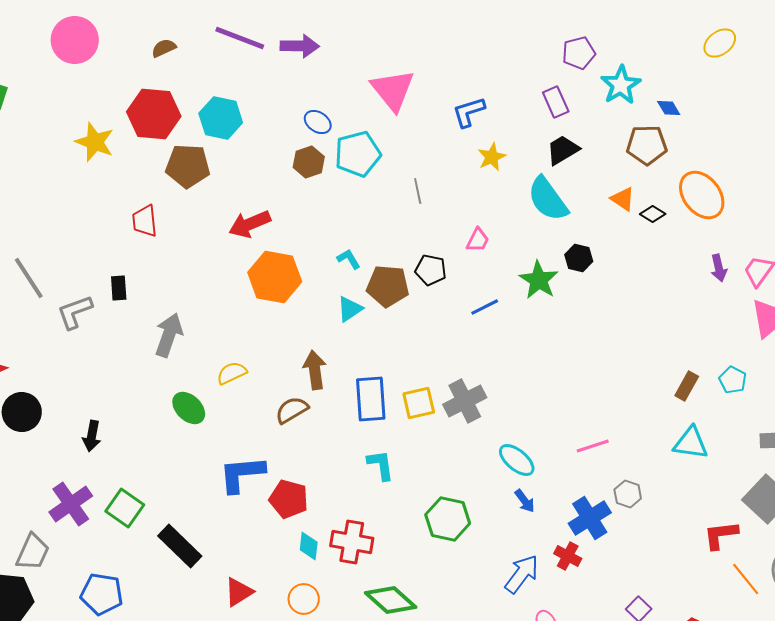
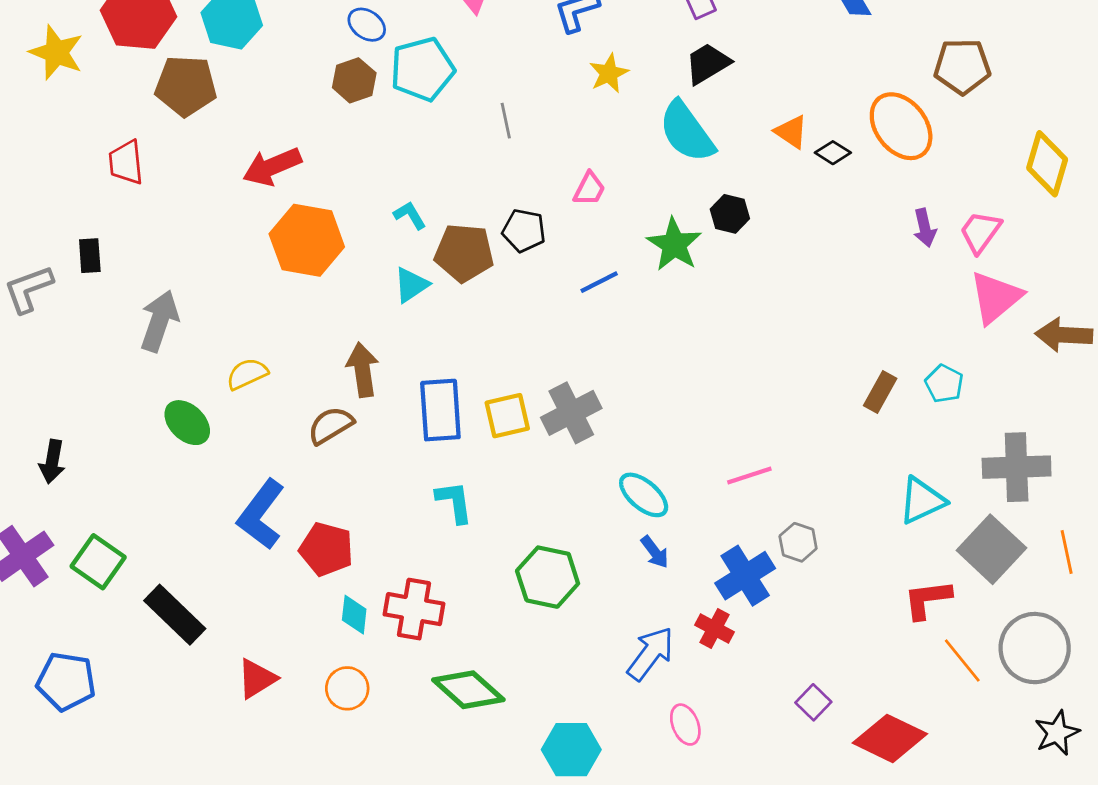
brown pentagon: (647, 145) -> (962, 66), moved
cyan triangle: (691, 443) -> (922, 501), moved, turned -33
blue L-shape: (242, 474) -> (261, 514), turned -48

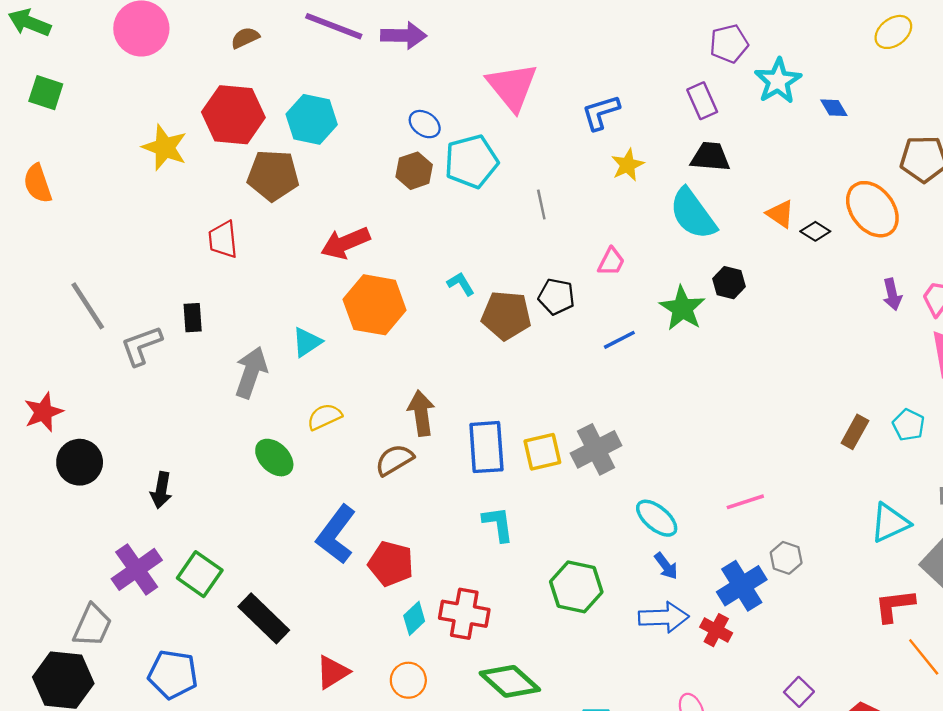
black trapezoid: (708, 64) -> (710, 157), turned 36
cyan triangle: (411, 285) -> (307, 342), moved
cyan diamond: (354, 615) -> (414, 618), turned 40
blue arrow: (651, 654) -> (664, 617), moved, turned 51

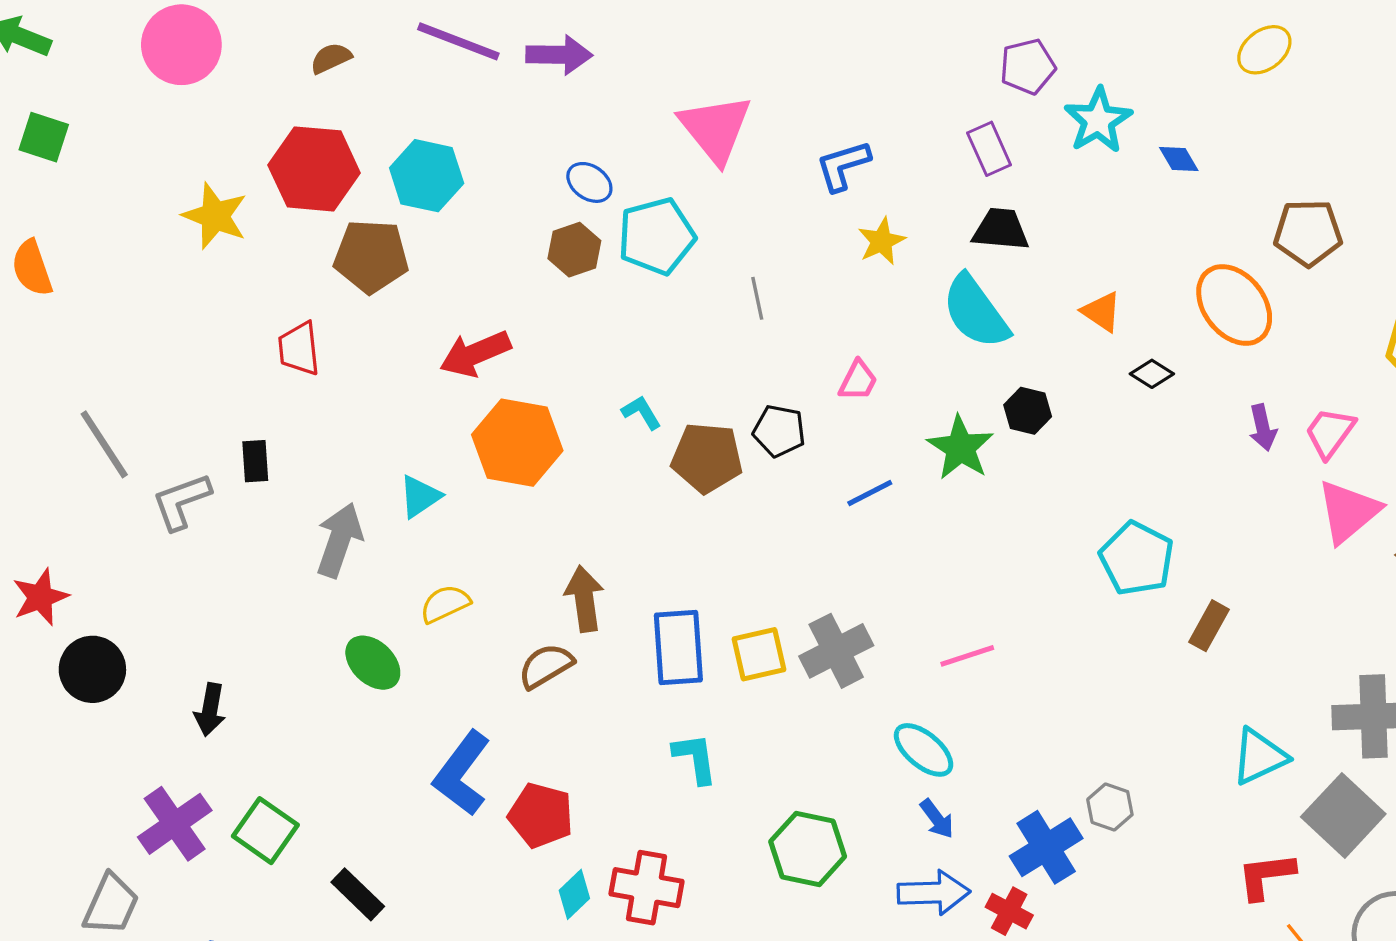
black diamond: (815, 231) -> (1152, 374), moved
cyan pentagon: (909, 425) -> (1137, 559), moved, size x1.6
pink line: (745, 502) -> (967, 656), moved
black rectangle: (264, 618) -> (358, 894), size x0.7

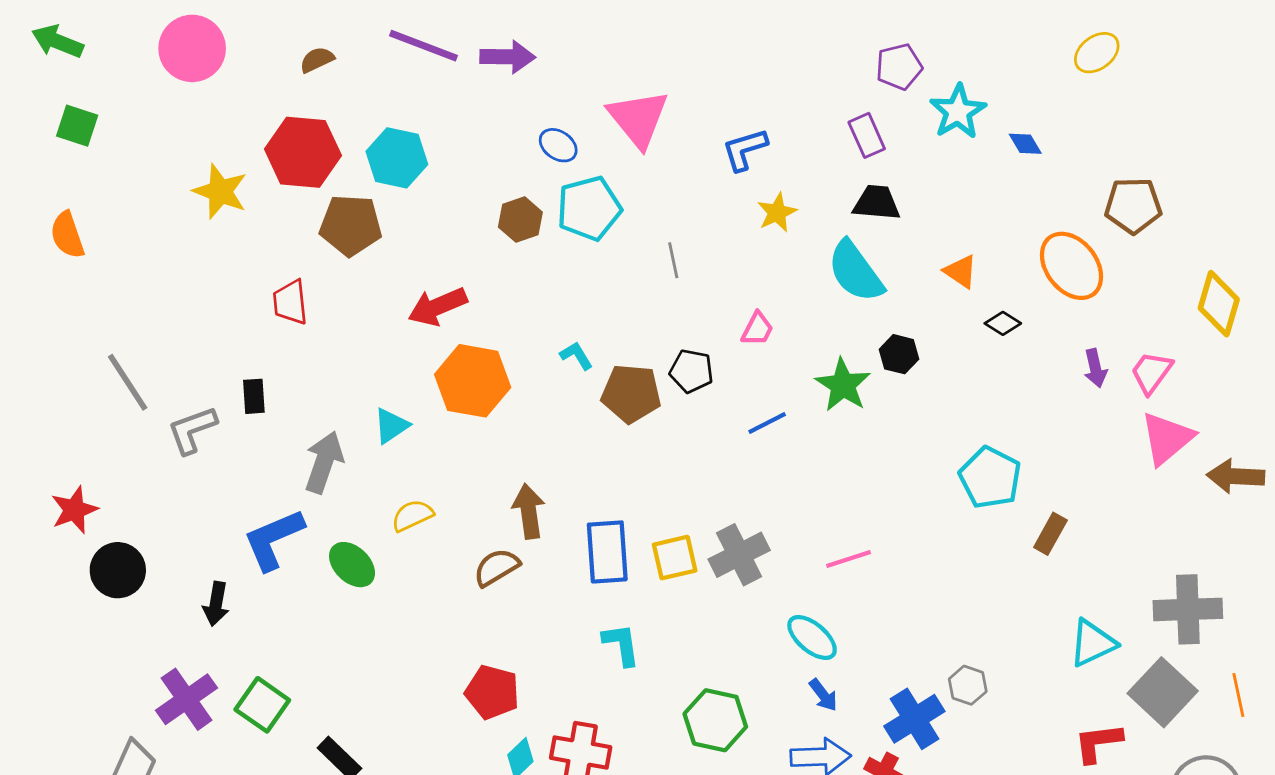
blue ellipse: (589, 182) -> (558, 145), moved
blue L-shape: (462, 773) -> (273, 539), moved, turned 30

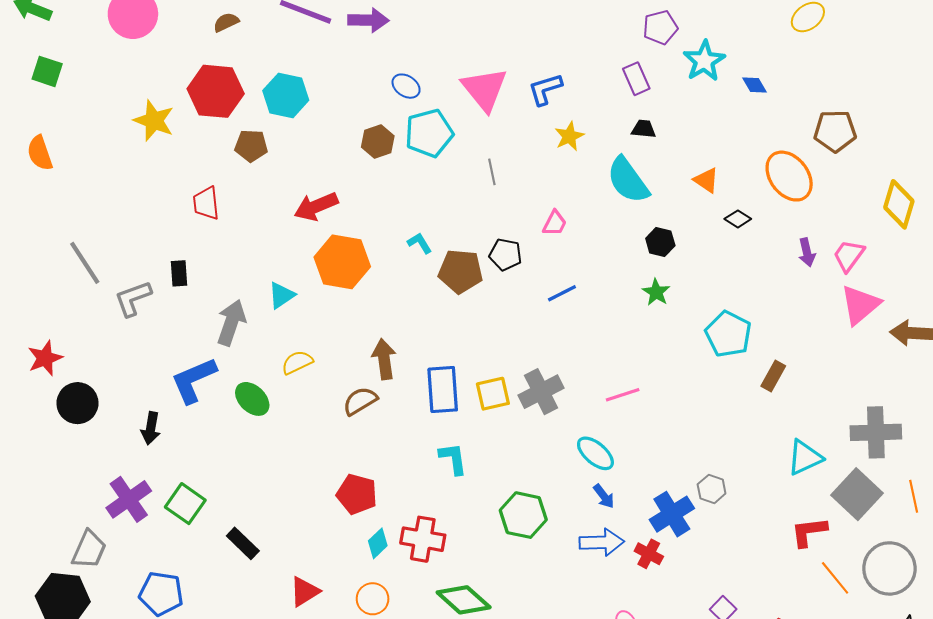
pink triangle: (638, 119) -> (485, 89), moved
black trapezoid: (877, 203) -> (644, 129), size x0.7
brown pentagon: (351, 225) -> (251, 146), size x0.7
green star: (843, 385) -> (656, 292), moved, size x0.7

